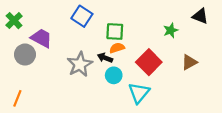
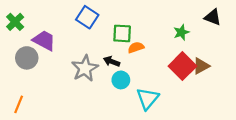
orange semicircle: (117, 48) -> (136, 47), moved
red square: (149, 62) -> (182, 66), moved

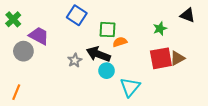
black arrow: (112, 61) -> (98, 54), size x1.6
red square: (182, 66) -> (161, 58), turned 35
gray star: (85, 68) -> (75, 60), size x0.6

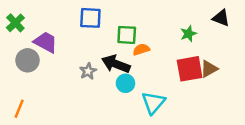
blue square: (77, 15) -> (90, 18), turned -30

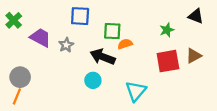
gray circle: (28, 60) -> (20, 77), moved
brown triangle: (209, 69) -> (194, 56), moved
gray star: (88, 71) -> (66, 45), moved
cyan circle: (125, 83) -> (93, 80), moved

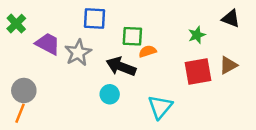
gray star: (66, 45) -> (78, 53), size x1.5

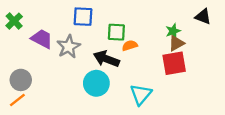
brown triangle: (228, 65) -> (176, 43), moved
cyan circle: (110, 94) -> (96, 83), size x1.5
orange line: (20, 113) -> (17, 100), turned 30

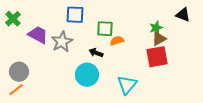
black arrow: (106, 59) -> (96, 53), size x0.6

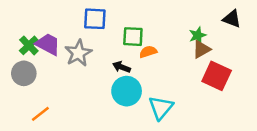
green cross: (13, 19) -> (29, 45), moved
red square: (157, 57) -> (217, 76), moved, turned 35
gray circle: (19, 72) -> (24, 73), moved
cyan circle: (87, 75) -> (127, 91), moved
orange line: (16, 90) -> (40, 114), moved

